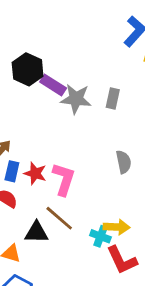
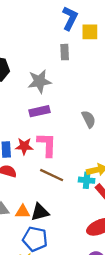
purple rectangle: (53, 85) -> (40, 111), moved, turned -30
gray rectangle: (113, 99) -> (65, 52), moved
black triangle: (36, 232) -> (40, 212), moved

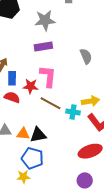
red star: (24, 146) -> (31, 86), moved
cyan cross: (87, 180) -> (73, 112), moved

